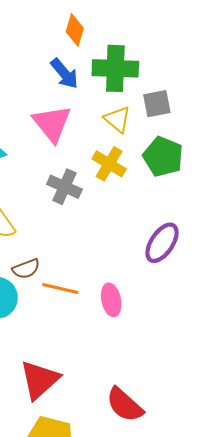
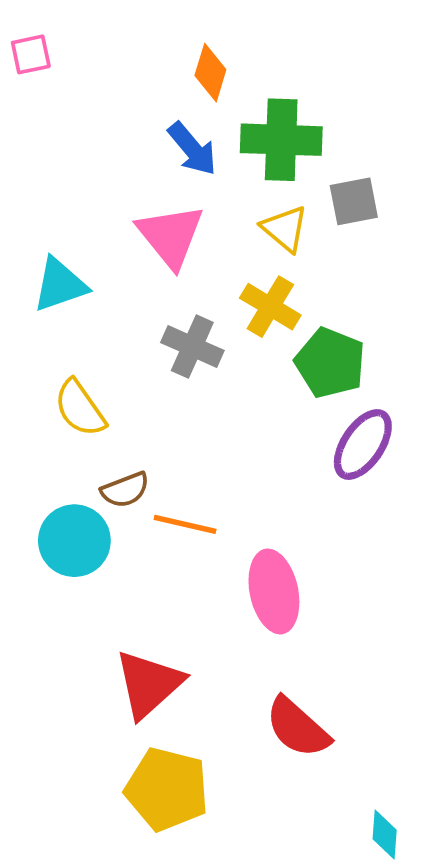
green pentagon: (163, 157) -> (330, 363), moved
pink ellipse: (111, 300) -> (274, 591), moved, size x1.4

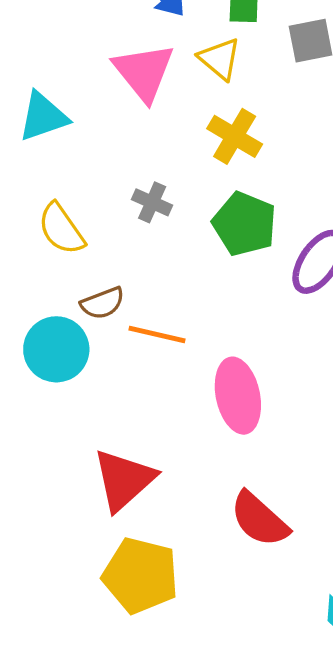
yellow triangle: (285, 229) -> (220, 59), moved
gray cross: (192, 347) -> (152, 202), moved, size x0.7
green pentagon: (330, 363) -> (245, 224), moved

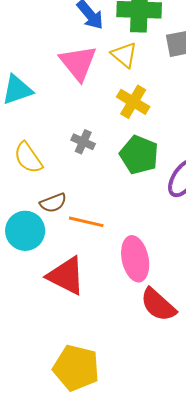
red triangle: (124, 480) -> (66, 276), moved, turned -51
red semicircle: (259, 519) -> (158, 305), moved

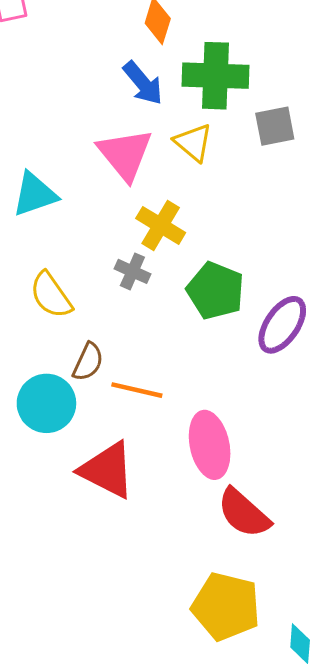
yellow cross: (133, 102) -> (161, 225), moved
brown semicircle: (53, 203) -> (88, 362), turned -44
yellow pentagon: (76, 368) -> (226, 606), moved

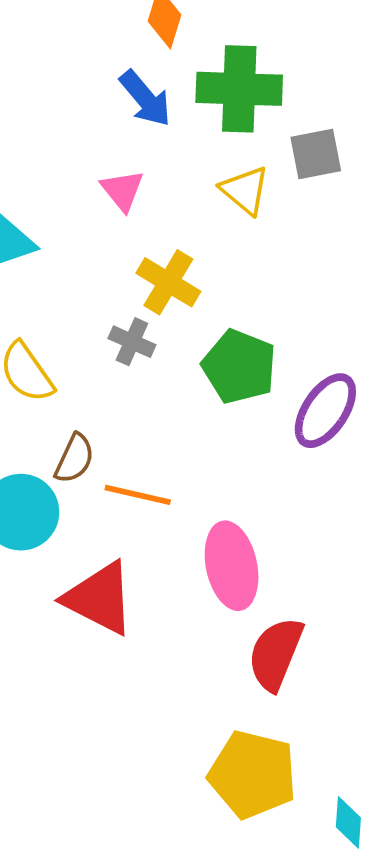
yellow triangle: (193, 142) -> (245, 190), moved
pink triangle: (125, 154) -> (122, 190), size x0.6
red semicircle: (244, 513) -> (276, 654), turned 70

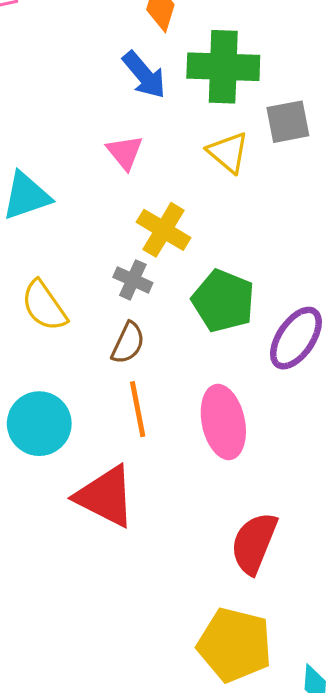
brown semicircle: (74, 458) -> (128, 343), moved
orange line: (138, 495) -> (138, 409), turned 66
pink ellipse: (232, 566) -> (223, 422), moved

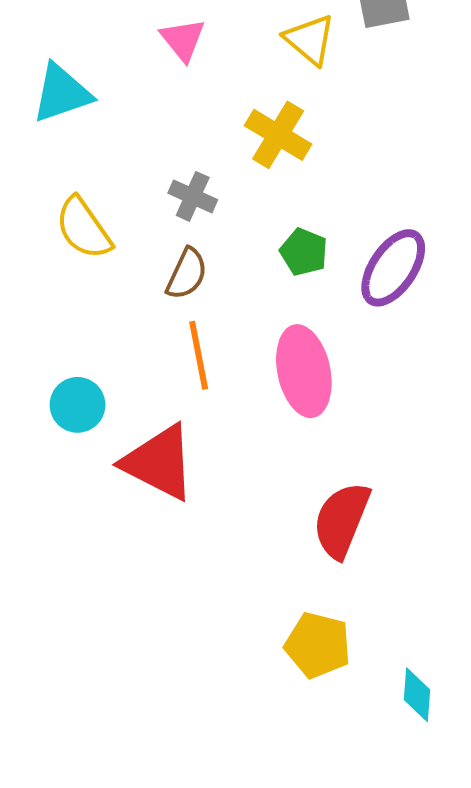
yellow cross: (164, 230) -> (278, 135), moved
green pentagon: (223, 301) -> (304, 252), moved, size x0.6
cyan circle: (39, 424) -> (78, 405), moved, size x0.7
yellow pentagon: (235, 645) -> (318, 645), size x0.7

